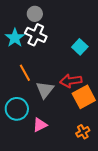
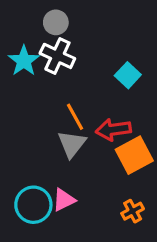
orange line: (25, 73) -> (75, 117), moved
cyan circle: (17, 109) -> (33, 205), moved

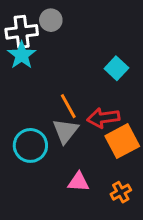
white cross: (57, 56) -> (22, 32), moved, turned -32
pink triangle: (64, 200) -> (79, 182), moved, turned 30
cyan circle: (33, 205) -> (30, 145), moved

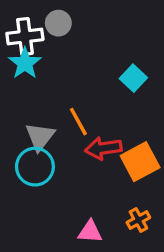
red arrow: (103, 118) -> (103, 148), moved
gray triangle: (65, 131) -> (40, 137), moved
pink triangle: (79, 182) -> (90, 232), moved

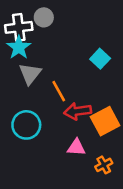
gray triangle: (40, 137) -> (30, 74), moved
pink triangle: (90, 232) -> (76, 147), moved

